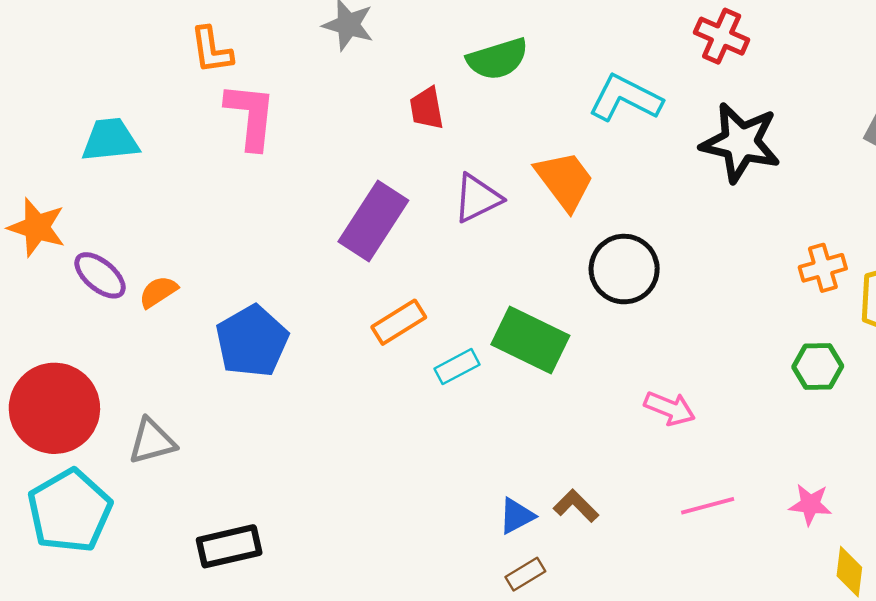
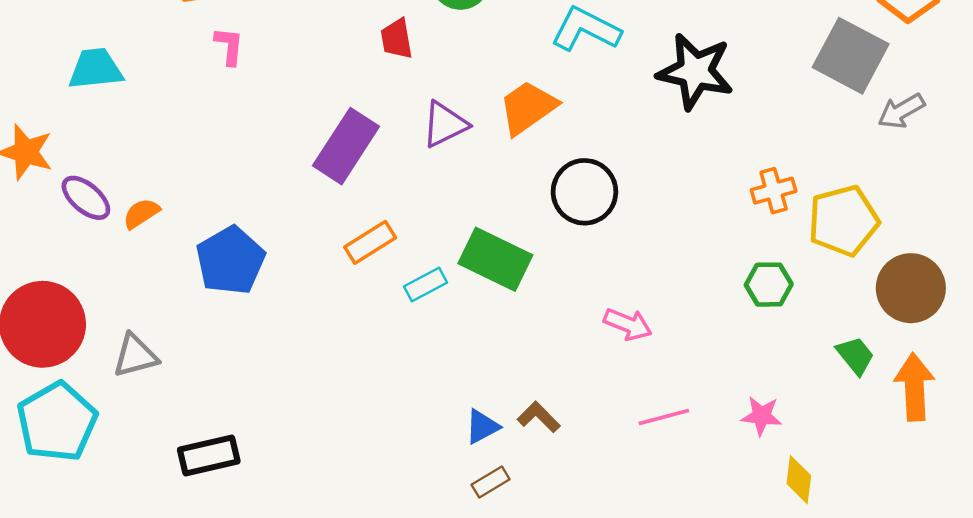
pink L-shape: (251, 116) -> (229, 46), size x0.6
orange trapezoid: (565, 180) -> (528, 107), turned -88

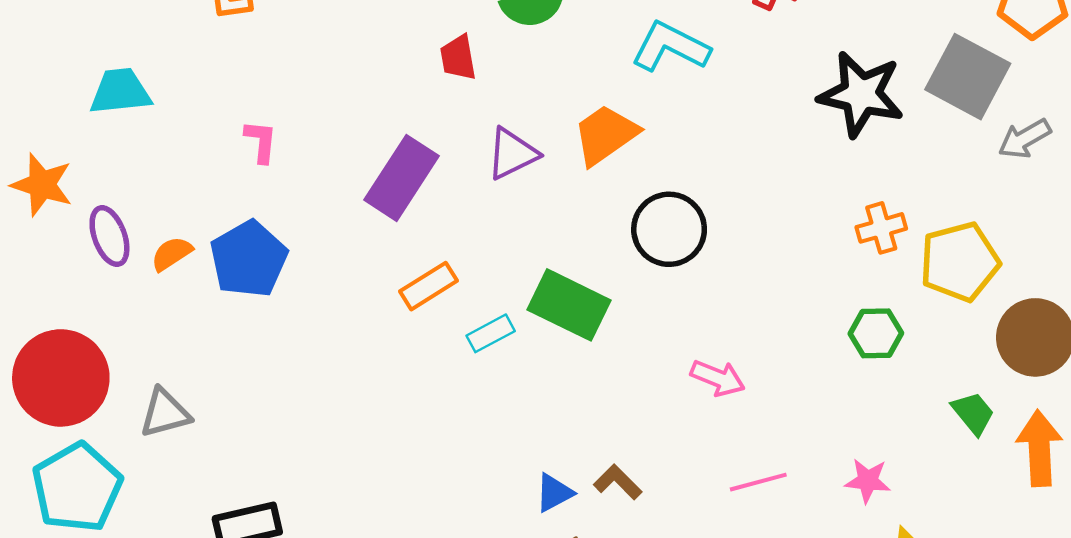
pink L-shape: (229, 46) -> (261, 141), moved
black star: (695, 71) -> (861, 94), moved
purple ellipse: (86, 198) -> (109, 236), turned 30
blue pentagon: (230, 260) -> (249, 259), moved

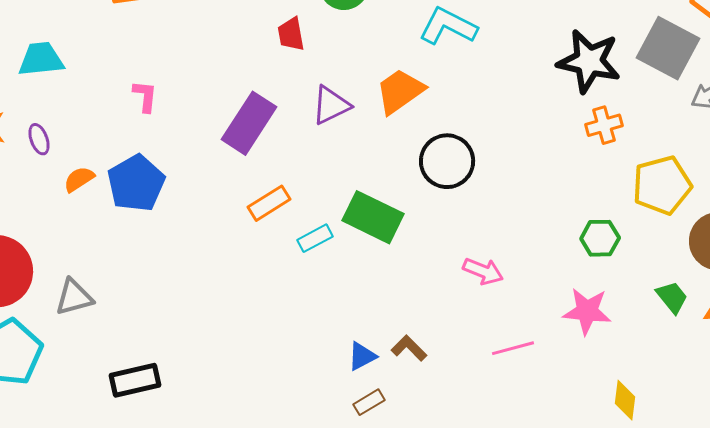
orange cross: (881, 228) -> (604, 125), moved
purple ellipse: (109, 236) -> (39, 139), moved, size x0.7
pink star: (868, 481) -> (587, 311), moved, size x1.4

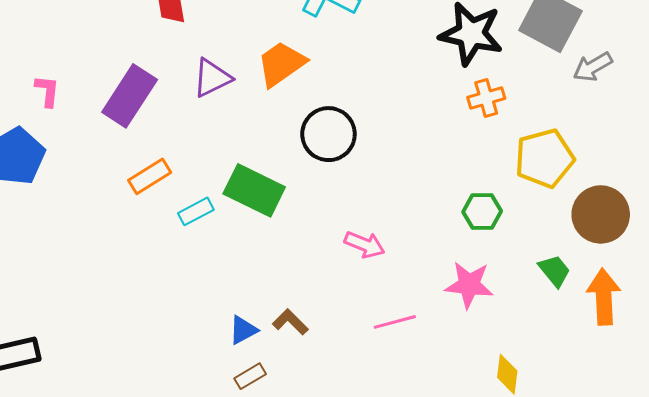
pink L-shape: (145, 96) -> (47, 91), moved

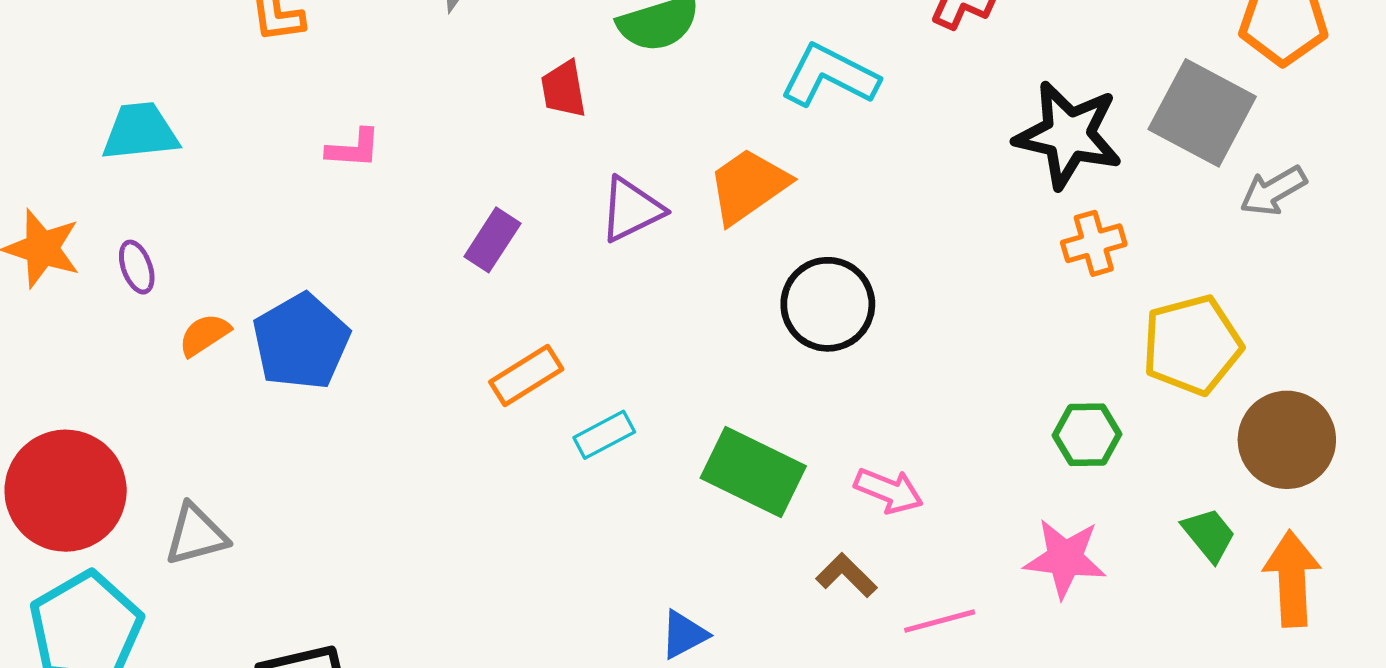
pink L-shape: (47, 91) -> (354, 148), moved, turned 88
purple rectangle: (130, 96) -> (492, 240), size x0.6
green rectangle: (254, 190) -> (753, 472), moved
brown L-shape: (290, 322) -> (846, 575), moved

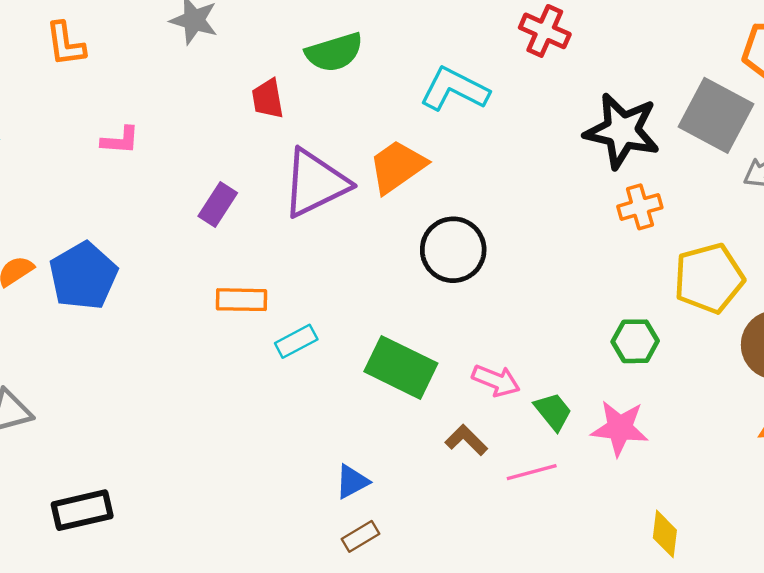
purple triangle: (631, 209) -> (315, 183), size x1.5
orange rectangle: (526, 375) -> (241, 300), turned 33
green trapezoid: (1209, 535) -> (553, 411), moved

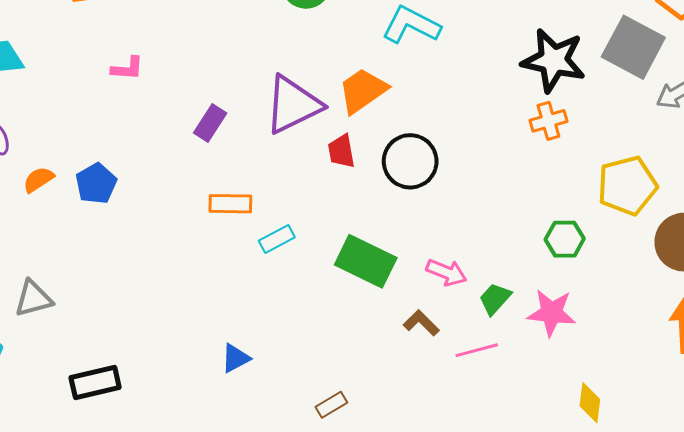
red trapezoid: (268, 99) -> (341, 151), moved
orange cross: (640, 207) -> (548, 121), moved
blue pentagon: (83, 276) -> (96, 184), size x0.7
green trapezoid: (553, 411) -> (495, 299), turned -99
blue triangle: (352, 482) -> (235, 358), moved

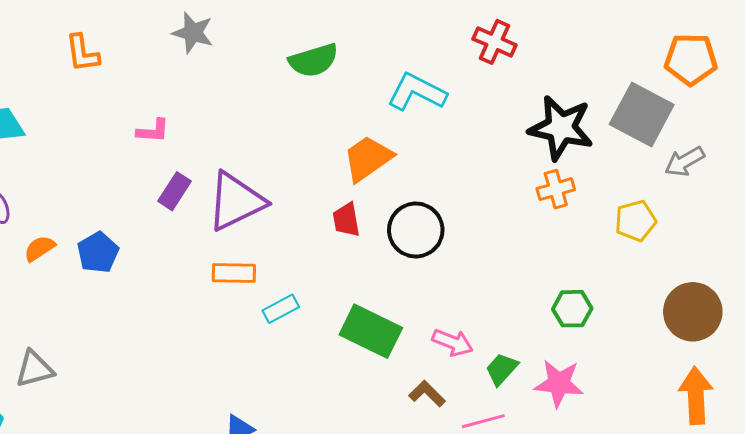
pink L-shape: (127, 68) -> (153, 131), moved
purple triangle: (293, 105) -> (236, 201), moved
purple rectangle: (210, 123) -> (175, 191), moved
yellow pentagon: (627, 186) -> (636, 221), moved, size x0.7

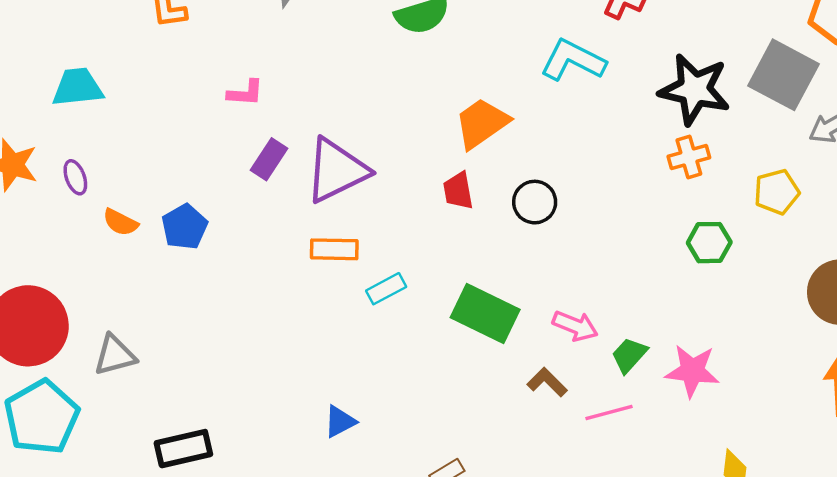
cyan L-shape: (417, 92) -> (573, 60), moved
black circle: (416, 230) -> (535, 202), size x0.7
orange semicircle: (40, 248) -> (120, 222), turned -120
green hexagon: (572, 309) -> (709, 243), moved

